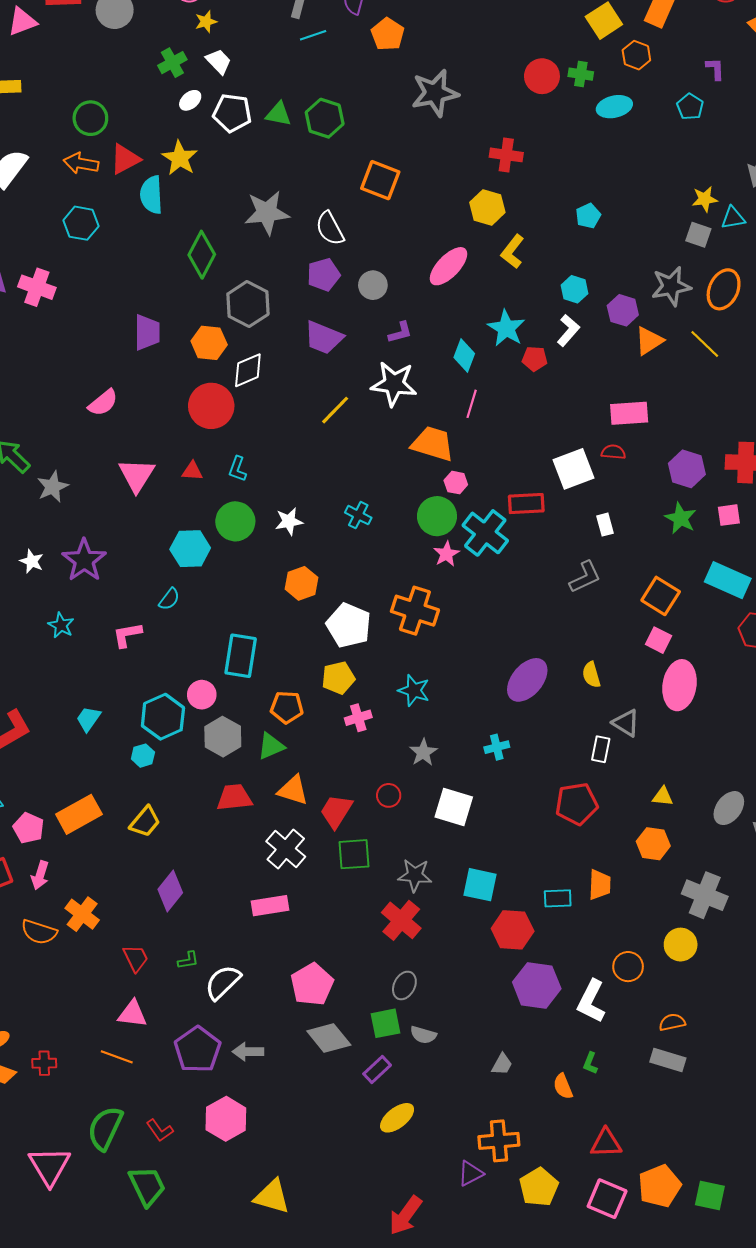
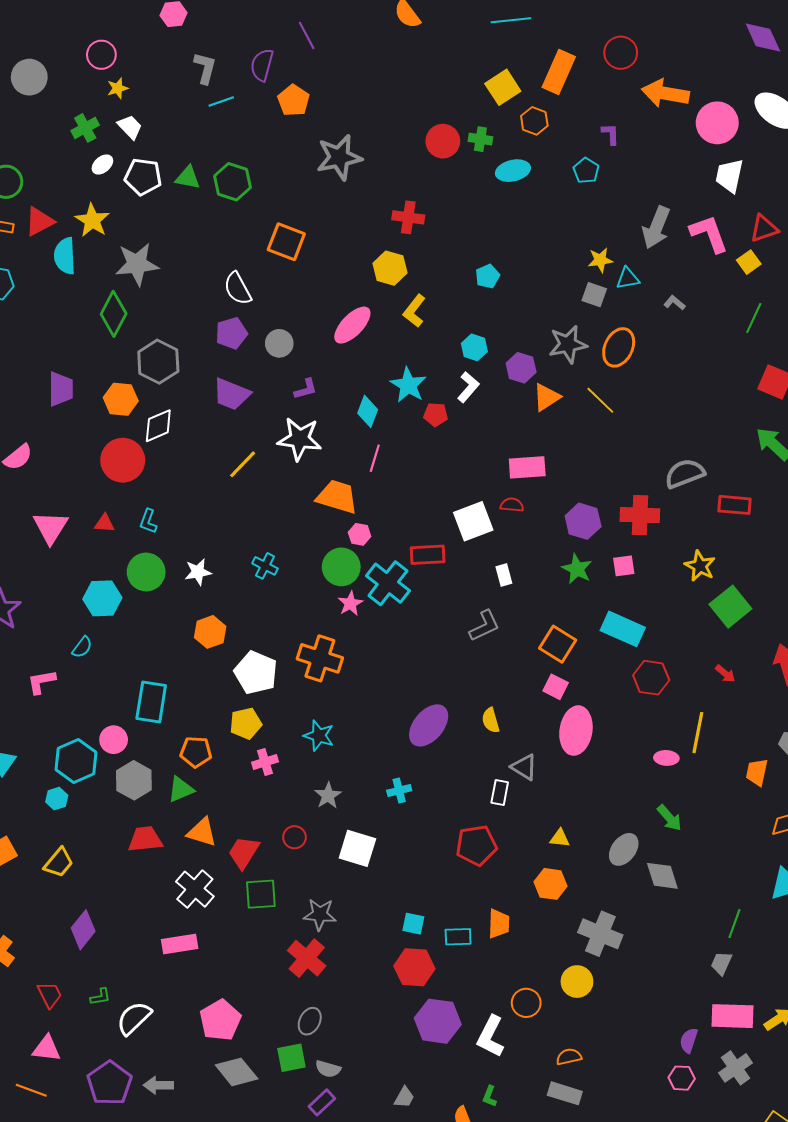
gray star: (267, 213) -> (137, 264), moved
cyan square: (480, 885) -> (413, 924), moved, size x0.7
purple rectangle: (377, 1069) -> (322, 1102), moved

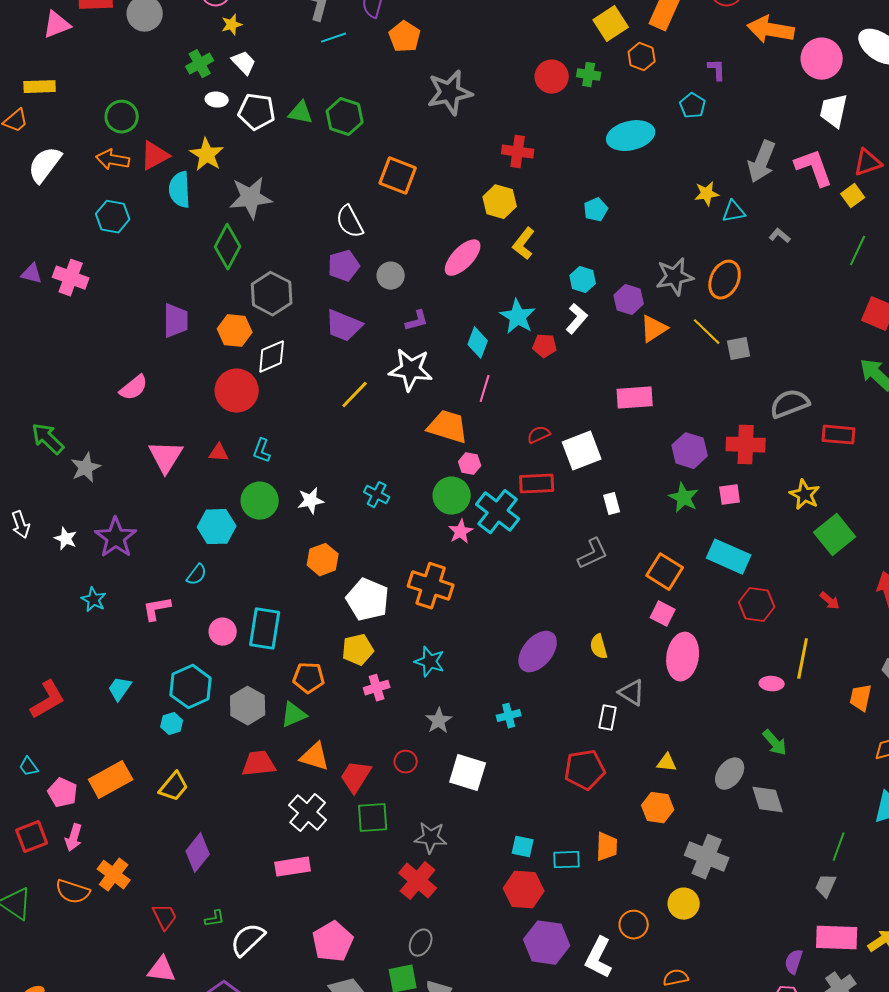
white ellipse: (102, 164) -> (217, 100), turned 45
cyan ellipse: (513, 171) -> (631, 136), moved, size x1.4
gray square: (594, 295) -> (739, 349), moved, turned -30
red semicircle: (512, 505) -> (539, 435), moved, turned -30
pink circle: (114, 740) -> (223, 632), moved

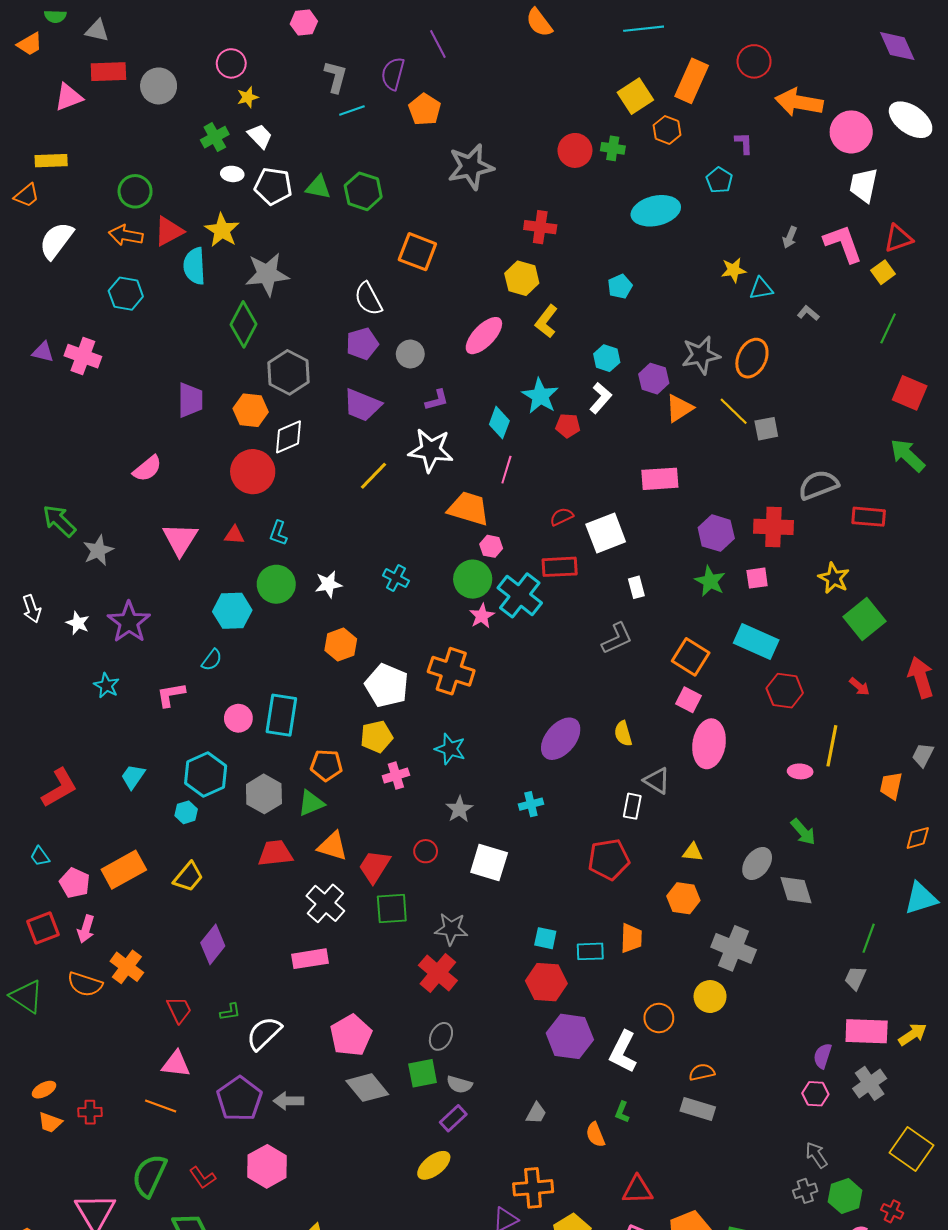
gray arrow: (762, 162) -> (790, 237), size x0.5

